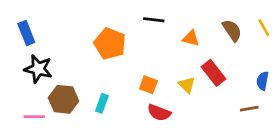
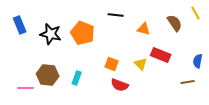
yellow line: (264, 28) -> (196, 13), moved
black star: (38, 69) -> (51, 34), moved
red rectangle: (213, 73) -> (161, 55), turned -30

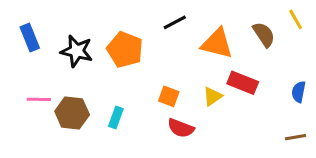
black line: (116, 15) -> (175, 22), turned -35
orange triangle: (144, 29) -> (217, 44), size x1.6
yellow triangle: (141, 64) -> (213, 96), turned 40
brown line: (188, 82) -> (296, 137), moved
pink line: (26, 88) -> (39, 99), moved

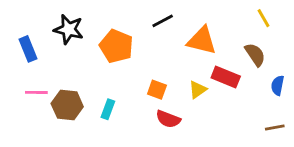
yellow line: (296, 19) -> (264, 18), moved
brown semicircle: (264, 34) -> (255, 55), moved
blue rectangle: (30, 37) -> (28, 49), moved
black star: (77, 51) -> (69, 29), moved

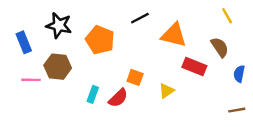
yellow triangle: (198, 90) -> (167, 91), moved
brown hexagon: (67, 105) -> (58, 67), moved
red semicircle: (168, 119) -> (118, 98), moved, turned -65

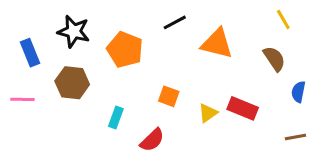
red rectangle: (194, 67) -> (243, 108), moved
pink line: (31, 80) -> (22, 99), moved
red semicircle: (118, 98) -> (152, 140), moved

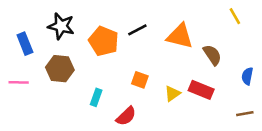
black line: (175, 22) -> (137, 30), moved
brown semicircle: (274, 59) -> (212, 55), moved

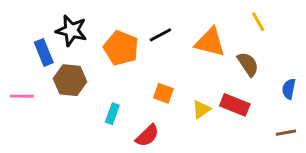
yellow line: (235, 16) -> (258, 22), moved
blue rectangle: (25, 44) -> (44, 52), moved

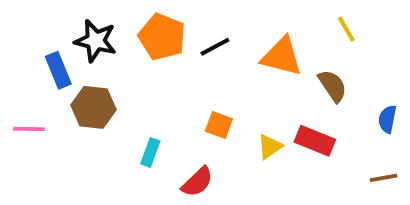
orange pentagon: (121, 48) -> (162, 37), moved

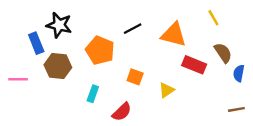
orange pentagon: (162, 37) -> (100, 50), moved
brown semicircle: (333, 86) -> (223, 53), moved
red rectangle: (315, 141) -> (194, 65), moved

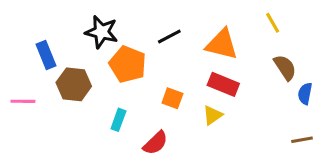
black star: (59, 25) -> (102, 32), moved
red rectangle: (194, 65) -> (223, 84), moved

